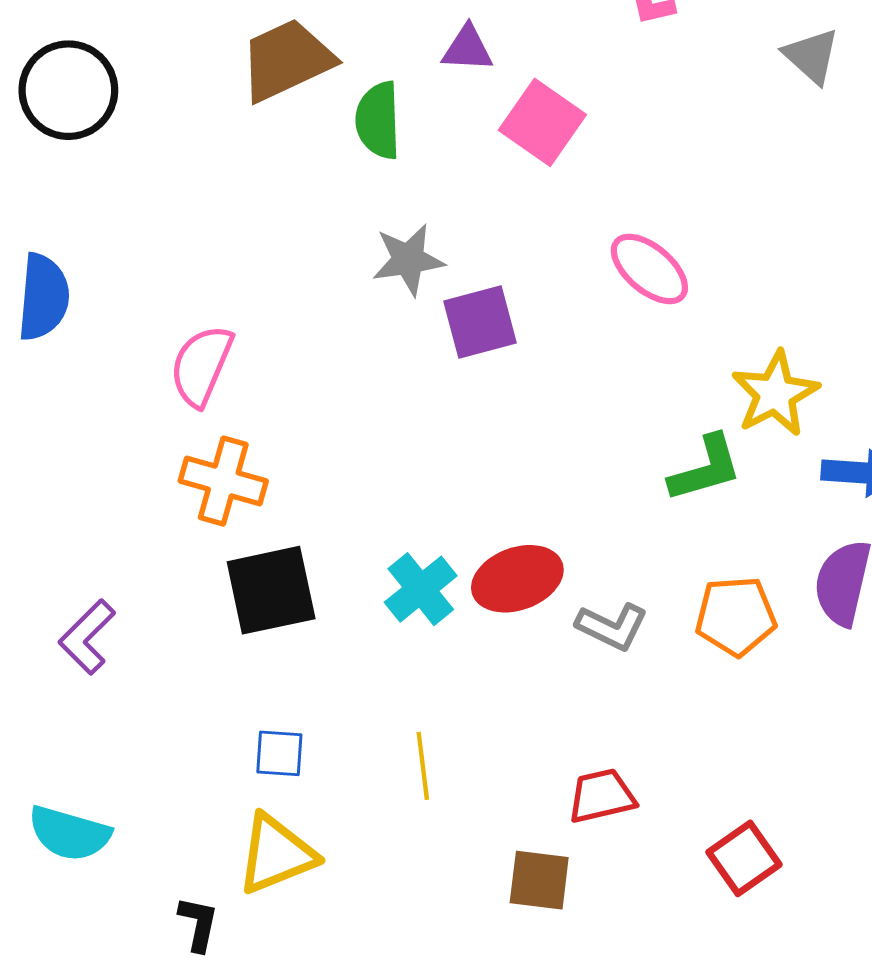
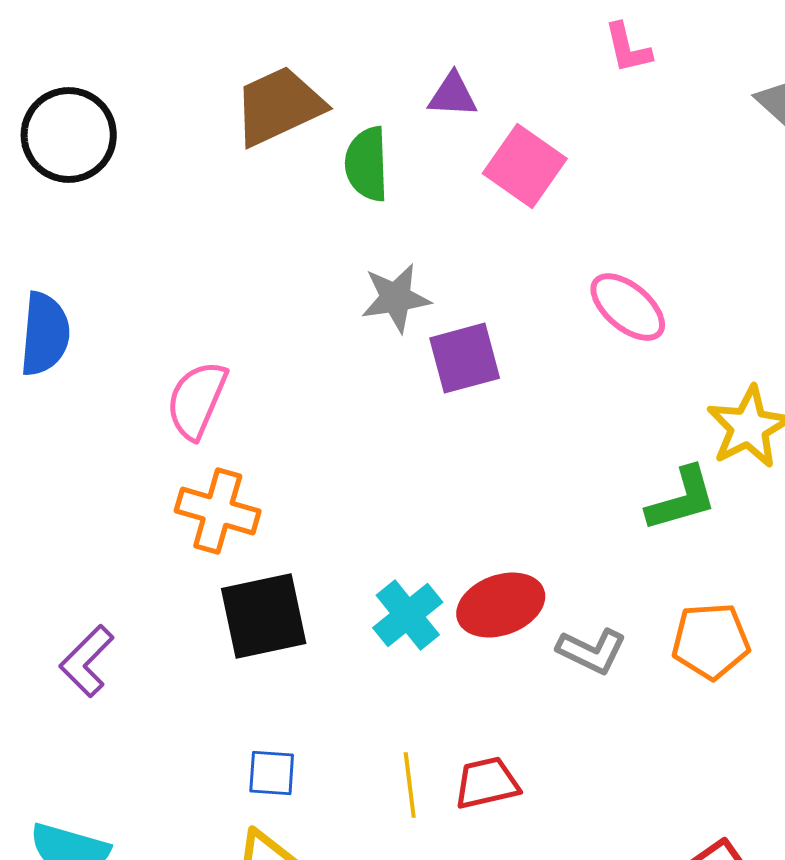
red trapezoid: (602, 796) -> (487, 783), moved

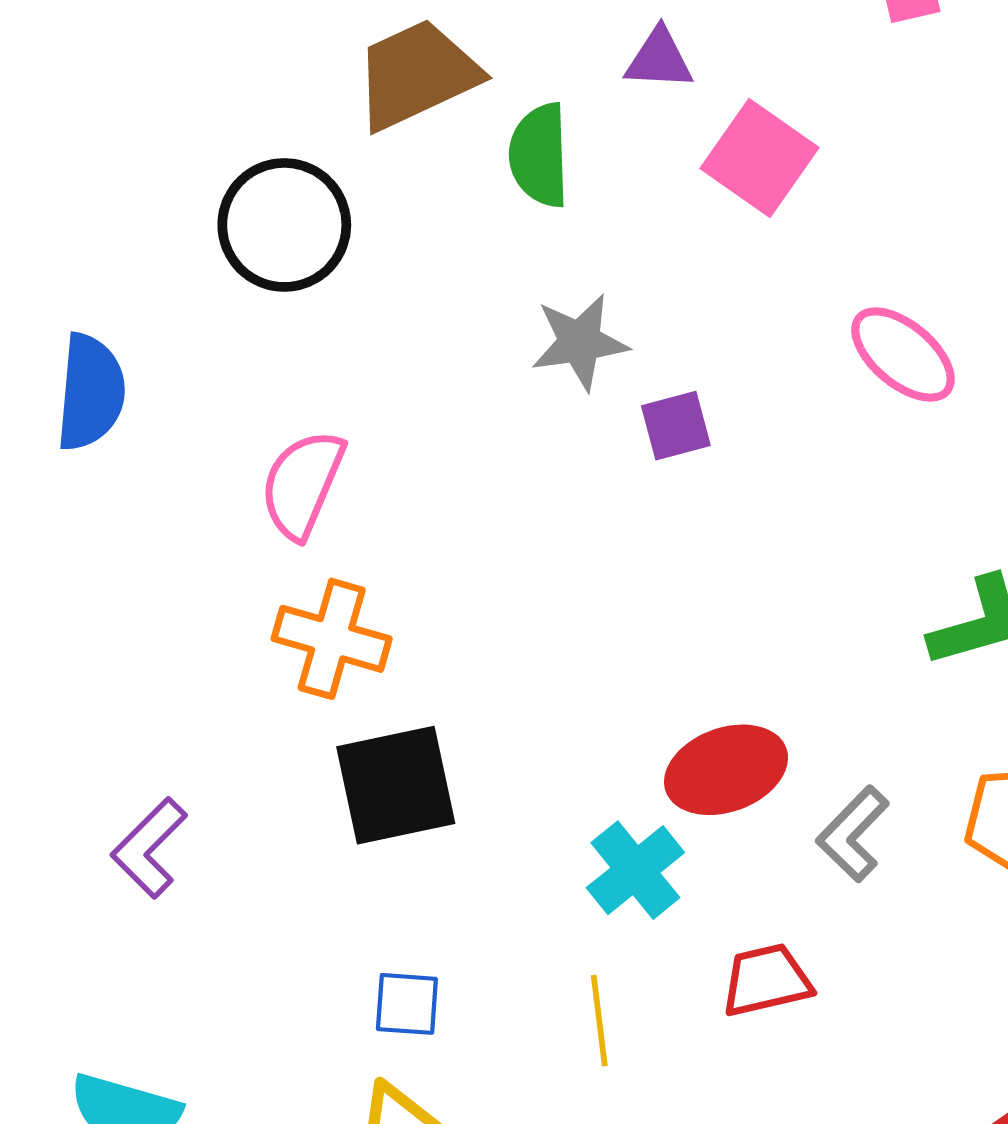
black circle: (69, 135) -> (284, 225), moved
purple square: (465, 358) -> (676, 426), size x0.7
cyan cross: (408, 615) -> (635, 870), moved
gray L-shape: (592, 651) -> (853, 834), turned 108
red trapezoid: (487, 783) -> (766, 980), moved

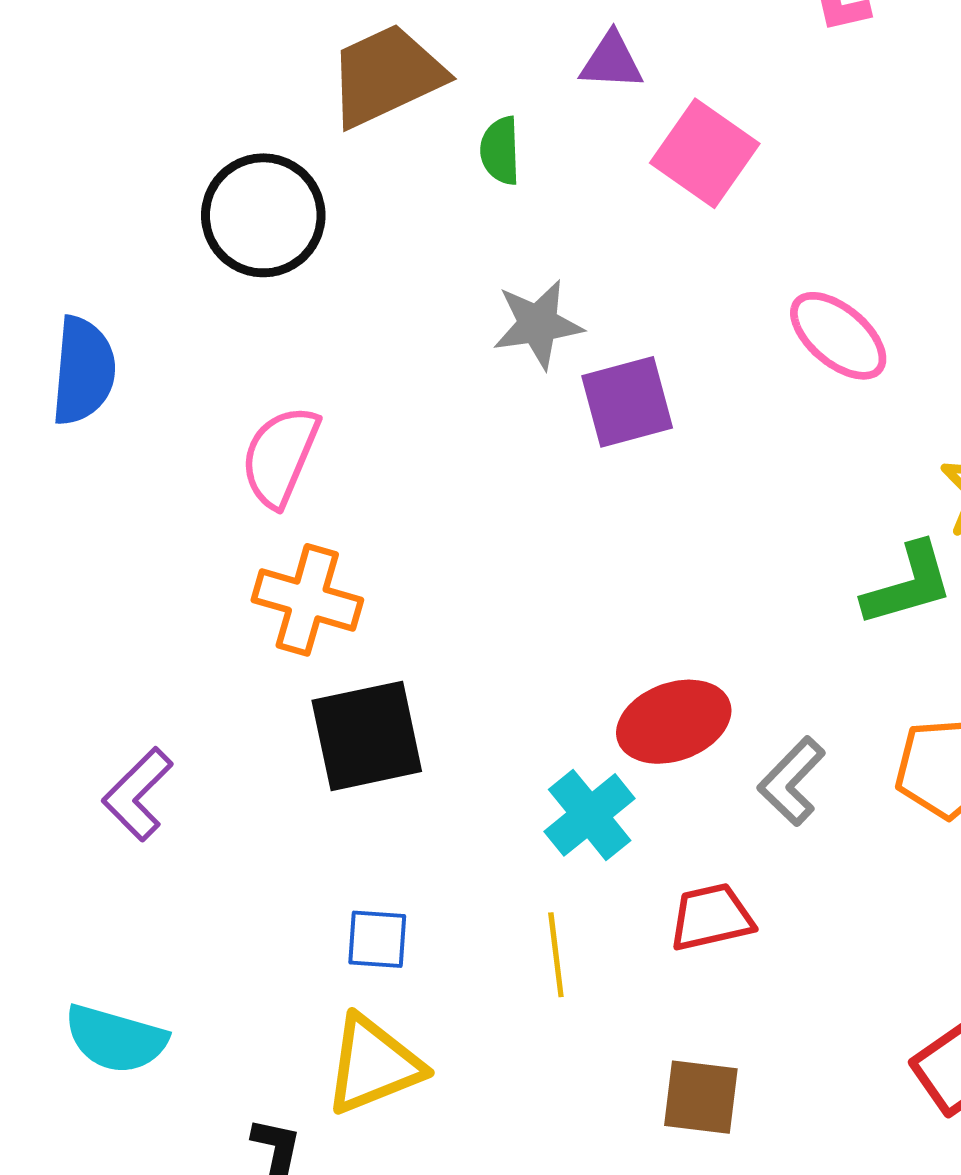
green semicircle: (539, 155) -> (500, 151), size x0.7
purple square: (676, 426) -> (627, 402), size x1.4

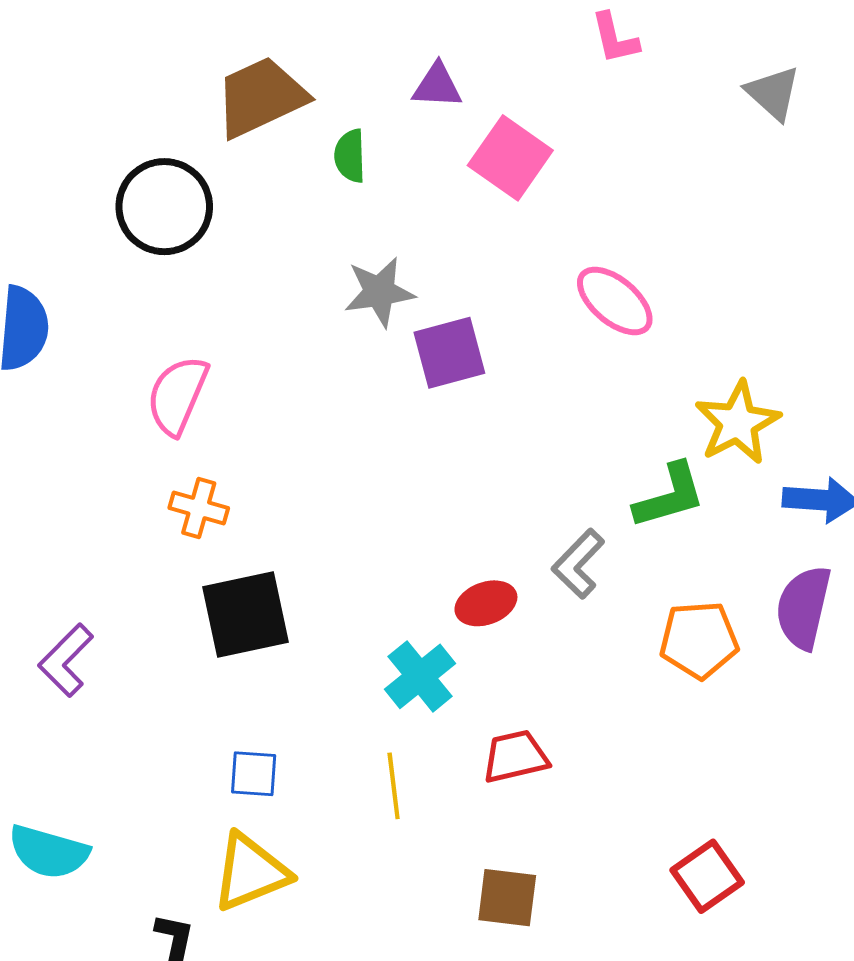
orange cross: (307, 600) -> (199, 508), size x0.7
red ellipse: (674, 722) -> (486, 603), size x0.7
gray L-shape: (792, 781) -> (578, 564), moved

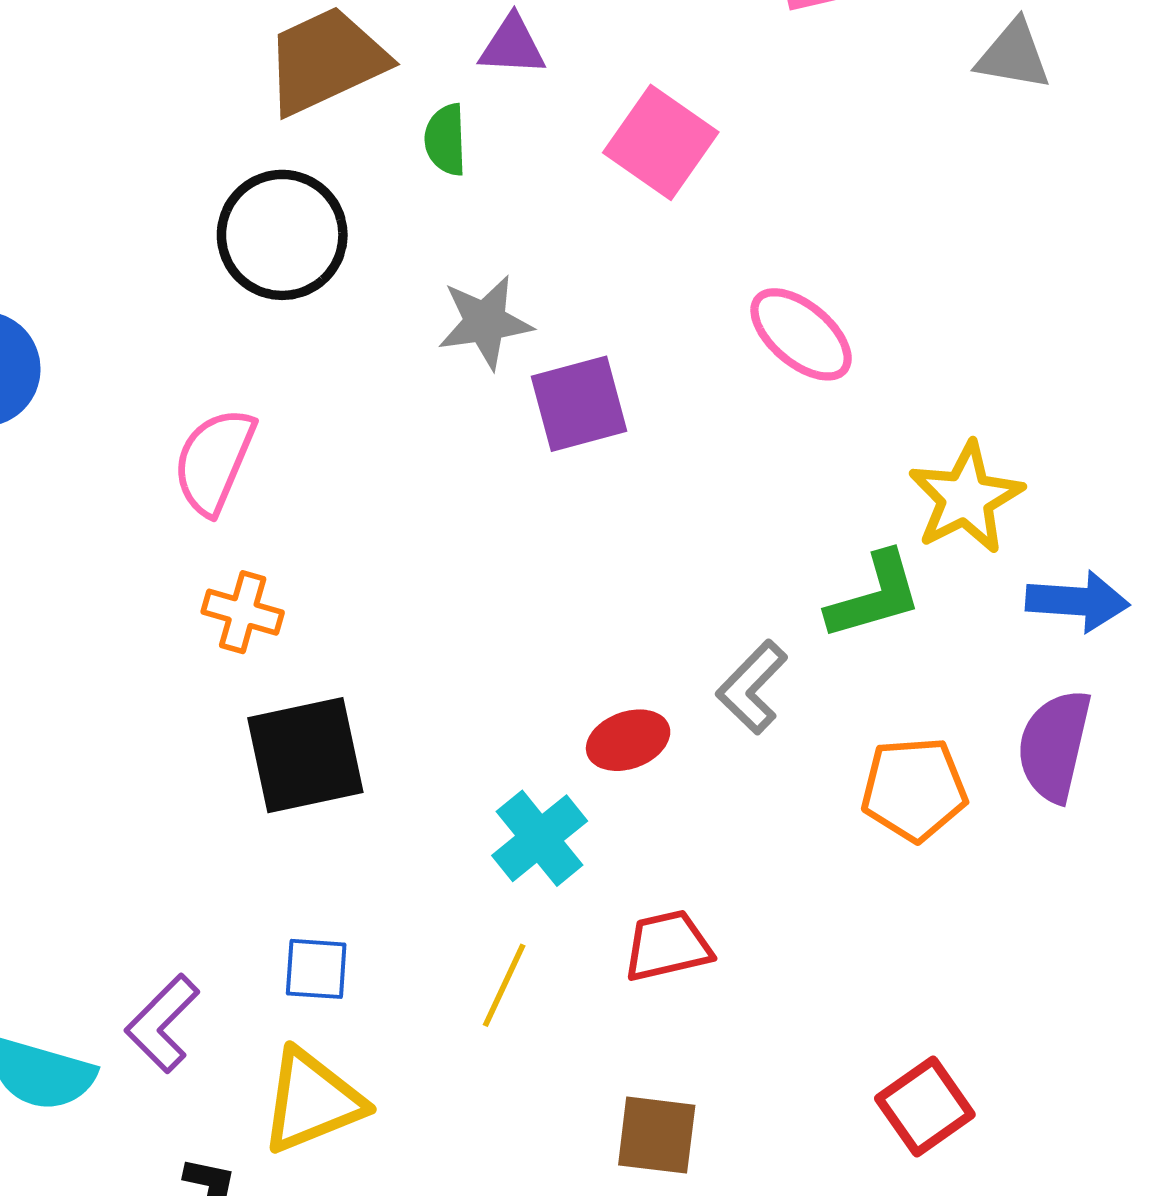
purple triangle: (437, 86) -> (512, 46), moved
gray triangle: (773, 93) -> (1013, 55), turned -32
black circle: (164, 207) -> (282, 235), moved
purple L-shape: (66, 660) -> (162, 1023), moved
yellow line: (394, 786) -> (504, 985), turned 32

